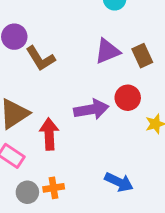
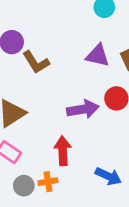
purple triangle: (107, 51) -> (98, 56), turned 35
red arrow: (49, 134) -> (63, 151), moved

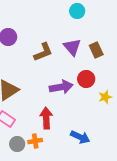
purple triangle: (98, 56) -> (72, 47), turned 36
brown L-shape: (36, 62) -> (43, 52), moved, turned -80

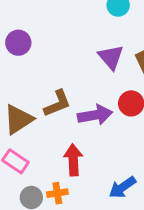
brown L-shape: (43, 52) -> (57, 103), moved
blue arrow: (80, 137) -> (122, 187), turned 120

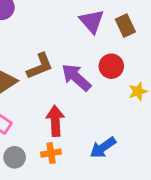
purple arrow: (95, 115) -> (76, 77), turned -128
orange cross: (57, 193) -> (51, 153), moved

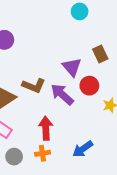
purple triangle: (92, 21) -> (72, 67), moved
brown L-shape: (40, 66) -> (34, 86), turned 45

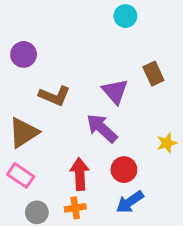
brown L-shape: (34, 86) -> (55, 96), moved
red circle: (89, 86) -> (124, 170), moved

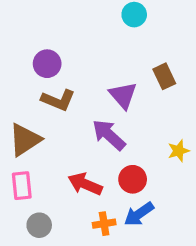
purple circle: (24, 54) -> (47, 64), moved
red arrow: (80, 174) -> (85, 184), turned -64
pink rectangle: (21, 175) -> (22, 186), turned 50
orange cross: (75, 208) -> (104, 224), moved

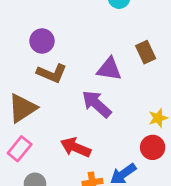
purple triangle: (123, 95) -> (109, 69), turned -40
red circle: (133, 179) -> (153, 147), moved
pink rectangle: (22, 186) -> (20, 149), turned 45

